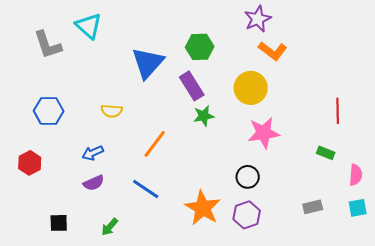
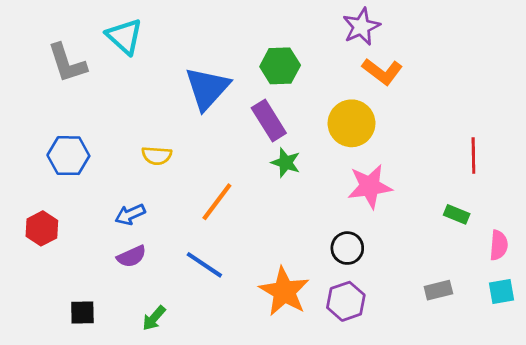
green star: (204, 116) -> (286, 163), turned 30

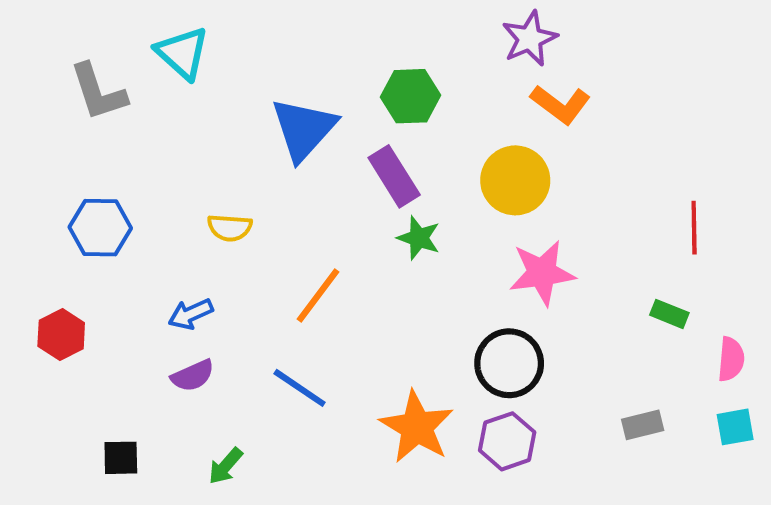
black circle: (347, 248) -> (509, 363), size x1.4

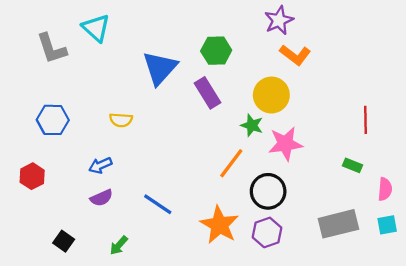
green star: (419, 238) -> (252, 125), moved
orange line: (318, 295) -> (231, 163), moved
gray rectangle: (643, 425) -> (338, 224), size x1.8
black square: (121, 458) -> (64, 241), turned 36

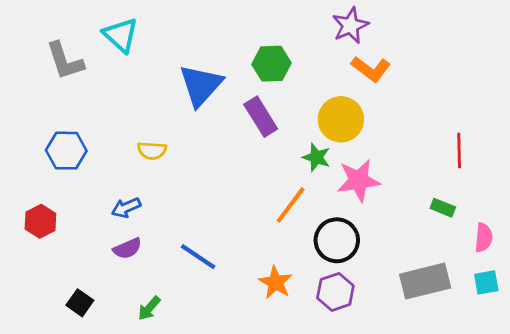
orange star: (219, 225) -> (276, 282), size x0.7

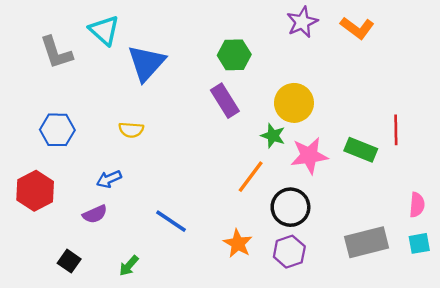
orange L-shape: (371, 69) -> (357, 28), moved
blue triangle: (201, 85) -> (146, 63), moved
green rectangle: (443, 208) -> (361, 150), moved, size x1.5
red hexagon: (40, 221) -> (35, 191), size x1.4
purple semicircle: (127, 248) -> (95, 214), moved

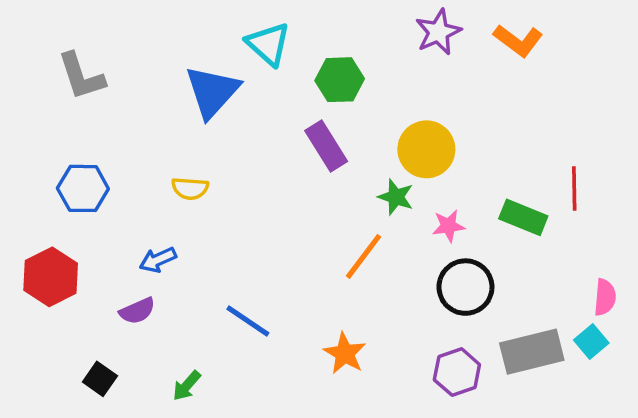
cyan triangle: (104, 30) -> (268, 44), moved
pink star: (309, 156) -> (448, 226), size x0.6
black circle: (290, 207) -> (465, 287), moved
cyan square: (419, 243) -> (591, 341), moved, turned -30
purple hexagon: (289, 252) -> (457, 372), moved

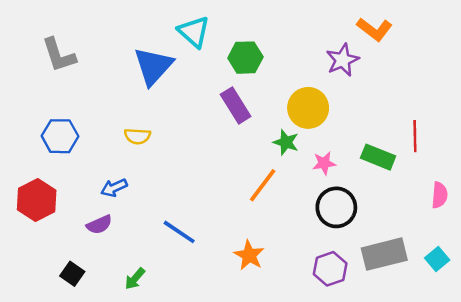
purple star: (438, 32) -> (342, 60), moved
pink semicircle: (605, 297) -> (440, 195), moved
cyan square: (591, 341) -> (437, 259), moved

